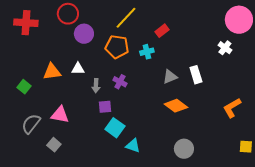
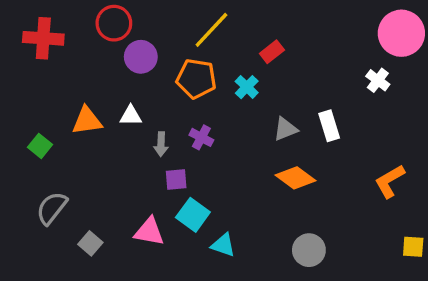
cyan cross: (147, 52) -> (247, 87), turned -32
pink triangle: (60, 115) -> (149, 232), moved

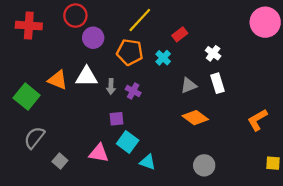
white cross: (378, 80) -> (213, 53), moved
white triangle: (131, 116) -> (87, 77), size x1.5
orange triangle: (87, 121) -> (58, 80), turned 30
gray arrow: (161, 144) -> (111, 87), moved
green square: (40, 146) -> (27, 97), size x1.6

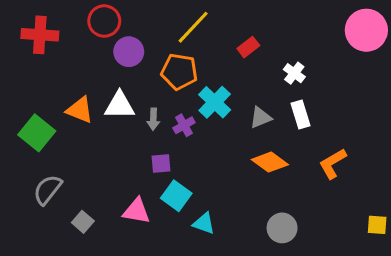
cyan cross: (163, 58) -> (215, 102), moved, size x1.5
purple cross: (133, 91) -> (184, 125), turned 32
orange L-shape: (257, 120) -> (333, 164), moved

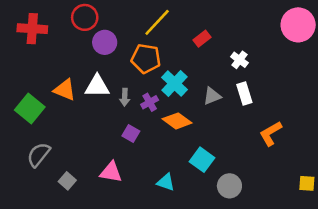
orange diamond: (270, 162) -> (177, 121), moved
purple square: (161, 164) -> (131, 133), turned 35
cyan square: (176, 196) -> (202, 160), moved

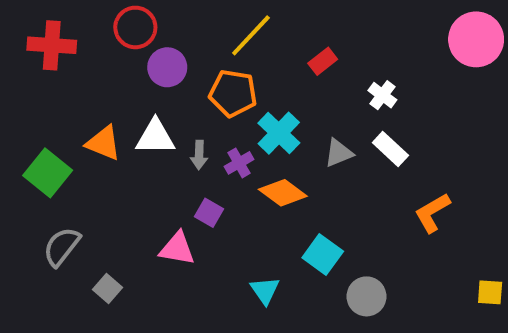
white rectangle: (244, 94) -> (390, 149), turned -30
pink triangle: (111, 172) -> (177, 249), moved
cyan triangle: (166, 182) -> (265, 290), turned 36

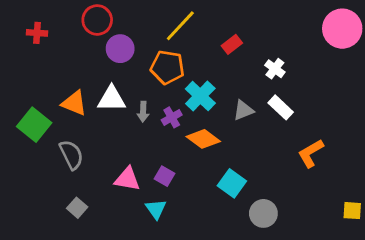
red cross: (52, 45) -> (37, 33), size x0.6
purple square: (209, 213) -> (165, 176), moved
gray semicircle: (62, 247) -> (71, 155), moved, turned 116
cyan triangle: (265, 290) -> (156, 209), moved

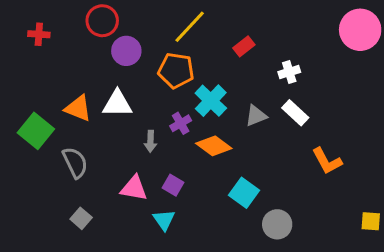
white cross: (275, 69) -> (289, 72), turned 36
gray arrow: (143, 112) -> (150, 141), moved
orange L-shape: (311, 153) -> (327, 161), turned -88

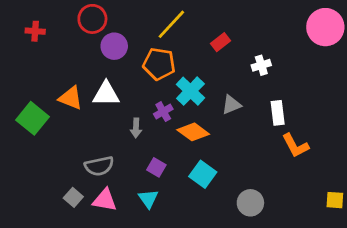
white rectangle: (295, 113) -> (278, 113), moved, turned 40
gray semicircle: (75, 163) -> (99, 166), moved, turned 104
pink triangle: (134, 188) -> (105, 200), moved
cyan square: (244, 193) -> (203, 174), moved

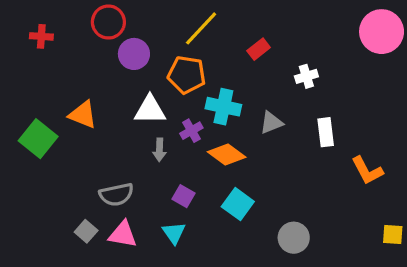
cyan cross: (190, 91) -> (223, 107), turned -32
white triangle: (106, 94) -> (150, 110), moved
orange L-shape: (295, 146) -> (367, 171), moved

